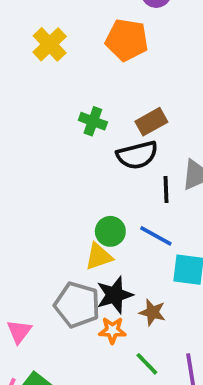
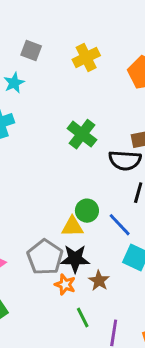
green cross: (93, 121) -> (82, 134), moved, size x1.4

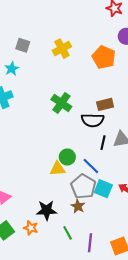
gray pentagon: (45, 257) -> (83, 187), moved
black star: (75, 259) -> (47, 210), moved
orange star: (65, 285) -> (31, 228), moved

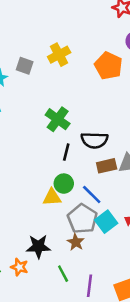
gray square: (23, 45) -> (25, 66), moved
brown rectangle: (105, 104) -> (107, 166), moved
black line: (103, 143) -> (66, 152), moved
cyan square: (103, 189) -> (106, 222), turned 30

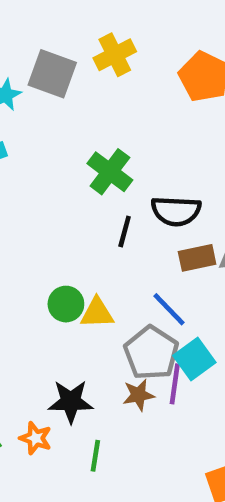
gray square: (25, 66) -> (52, 74), size x1.5
green circle: (64, 184) -> (66, 304), moved
brown star: (76, 242) -> (139, 395), turned 30
green line: (63, 274) -> (95, 456), moved, turned 36
purple line: (90, 286) -> (175, 384), moved

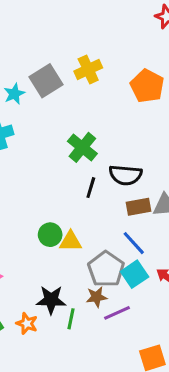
gray square: (52, 74) -> (46, 81), turned 36
blue line: (169, 309) -> (134, 243), moved
purple line: (175, 384) -> (117, 313), moved, turned 56
green line: (95, 456) -> (71, 319), moved

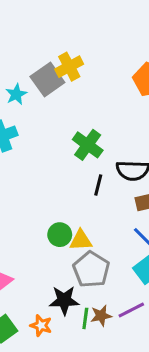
yellow cross: (88, 69) -> (69, 67), moved
gray pentagon: (106, 269) -> (91, 269), moved
brown star: (97, 297) -> (101, 316), moved

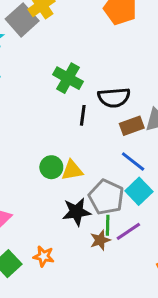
gray pentagon: (91, 269) -> (106, 197), moved
black star: (64, 300) -> (76, 212), moved
green line: (85, 318) -> (108, 225), moved

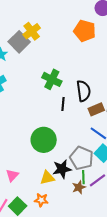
black semicircle: (114, 98) -> (83, 91), turned -90
green circle: (51, 167) -> (44, 140), size x1.6
yellow triangle: (72, 170) -> (47, 178), moved

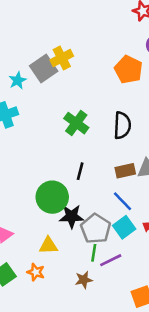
black semicircle: (83, 91) -> (122, 125), moved
black line: (63, 104) -> (80, 171), moved
black star: (62, 169) -> (72, 216), moved
brown star: (79, 187) -> (84, 280), moved

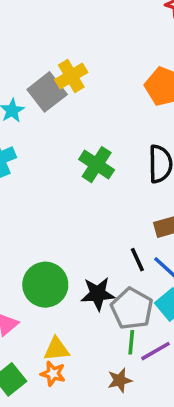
black line: (80, 171) -> (137, 260), moved, turned -36
green circle: (52, 197) -> (45, 285), moved
yellow triangle: (48, 245) -> (56, 349), moved

